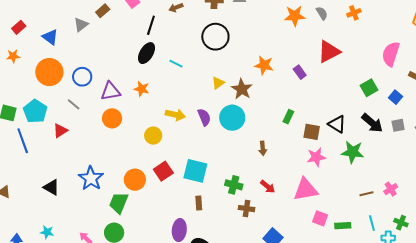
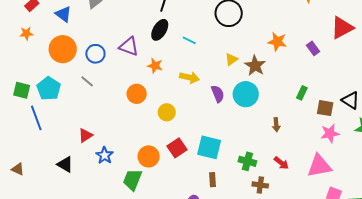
purple triangle: (110, 91) -> (129, 46), moved, turned 30
yellow arrow: (175, 115) -> (189, 77), moved
orange circle: (112, 118) -> (137, 94), moved
red triangle: (60, 131) -> (85, 135), moved
blue star: (91, 178) -> (105, 155), size x0.7

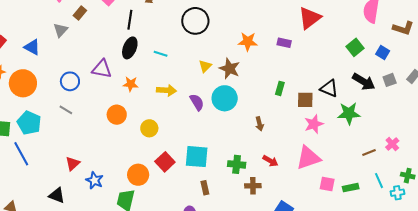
purple rectangle: (313, 48) -> (284, 43), turned -32
orange circle: (63, 49) -> (23, 83), moved

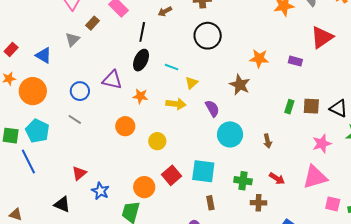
yellow triangle: (205, 66) -> (192, 83), moved
cyan circle: (225, 98) -> (230, 134), moved
brown square: (305, 100) -> (311, 106), moved
purple semicircle: (197, 102) -> (212, 109), moved

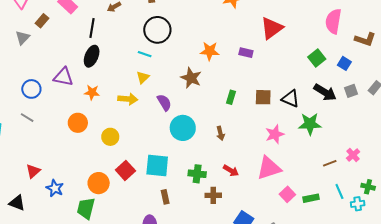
cyan line: (172, 67) -> (145, 54), moved
green rectangle: (289, 107) -> (231, 97), moved
pink square: (333, 204) -> (287, 194), turned 35

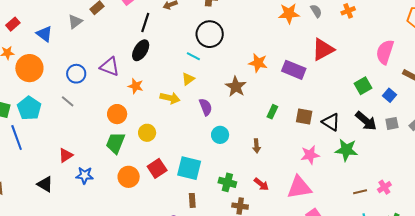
purple rectangle: (246, 53) -> (294, 70), size x1.6
cyan circle: (183, 128) -> (220, 135), size x0.7
blue star: (55, 188) -> (85, 175), turned -30
green trapezoid: (86, 208) -> (115, 143), moved

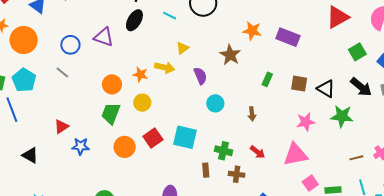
red triangle: (323, 49) -> (338, 17), moved
cyan line: (193, 56) -> (170, 16), moved
orange star: (136, 86) -> (140, 75), moved
black triangle: (45, 184) -> (30, 155), moved
brown rectangle: (192, 200) -> (206, 170), moved

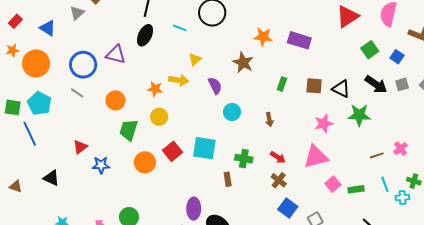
blue circle: (70, 45) -> (83, 65), size x1.4
orange circle: (112, 84) -> (115, 100), moved
brown cross: (237, 174) -> (279, 180), moved, turned 35

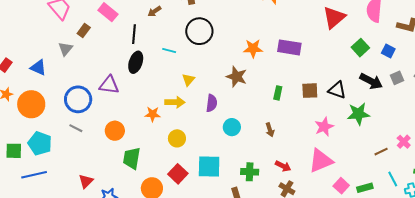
purple semicircle: (215, 86) -> (212, 103), turned 42
yellow circle: (159, 117) -> (177, 138), moved
blue line: (30, 134) -> (34, 175), turned -70

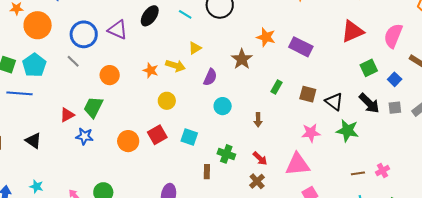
green trapezoid: (132, 158) -> (93, 107), moved
cyan square: (209, 166) -> (189, 137), size x0.7

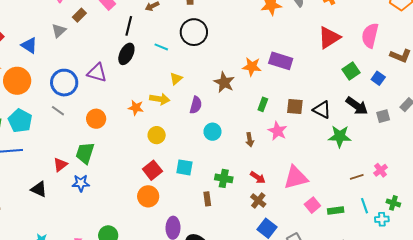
orange star: (266, 37) -> (252, 67), moved
gray square: (395, 108) -> (383, 116), moved
pink star: (311, 133) -> (278, 131), moved, turned -30
black triangle: (33, 141) -> (39, 189), moved
orange circle: (128, 141) -> (148, 196), moved

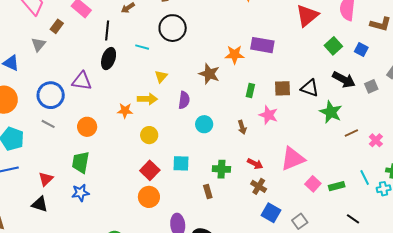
green star: (340, 136) -> (331, 112), turned 30
red triangle: (60, 165) -> (46, 179), moved
brown line: (357, 177) -> (351, 133), moved

